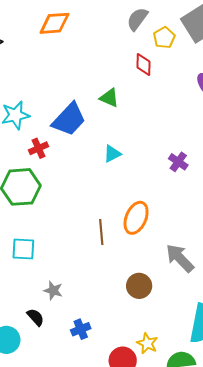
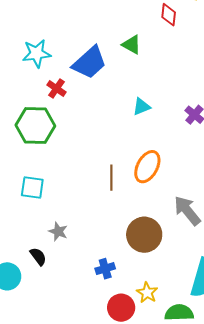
red cross: (38, 148) -> (56, 88), turned -36
cyan triangle: (112, 154) -> (141, 107), moved
brown circle: (139, 286) -> (144, 235), size x1.4
blue cross: (81, 329) -> (105, 269), moved

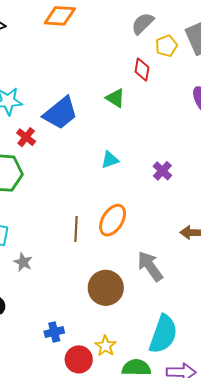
green triangle: (132, 45) -> (115, 98), moved
gray star: (58, 231) -> (23, 262), moved
blue cross: (105, 269) -> (54, 332), moved

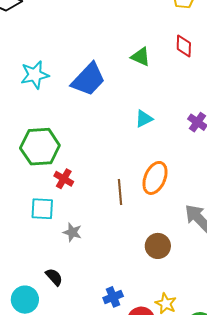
red diamond: (142, 70) -> (184, 46), moved
red cross: (26, 137) -> (64, 179), moved
brown circle: (106, 288) -> (158, 246), size x0.7

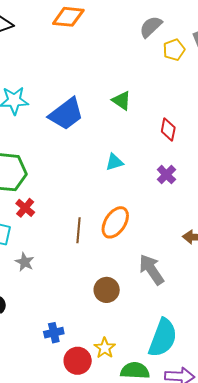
red diamond: (184, 46) -> (168, 130), moved

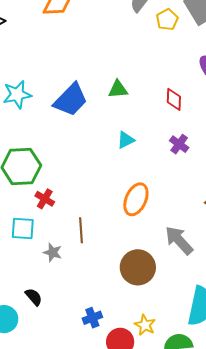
green triangle: (121, 101) -> (118, 89), moved, turned -30
brown line: (78, 230) -> (81, 230), moved
brown circle: (107, 290) -> (138, 267), size x1.4

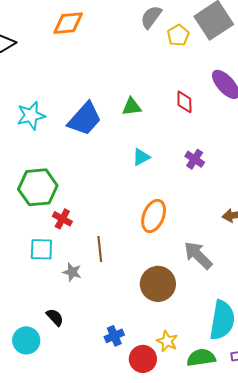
red diamond: (174, 99) -> (184, 102), moved

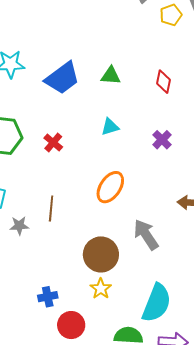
red cross: (62, 219) -> (53, 143), moved
gray star: (72, 272) -> (19, 226), turned -30
yellow star: (167, 341) -> (101, 289), moved

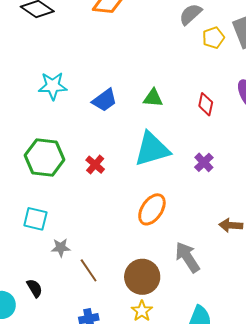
blue trapezoid: (62, 78) -> (105, 100), size x0.7
cyan triangle: (110, 127) -> (152, 149), size x2.0
brown line: (51, 209) -> (89, 270), moved, turned -40

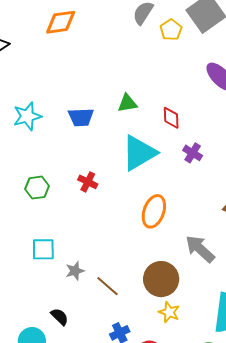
blue trapezoid: (105, 100) -> (81, 117), turned 48
red diamond: (206, 104) -> (171, 118), moved
green hexagon: (45, 157) -> (37, 188), size x0.6

